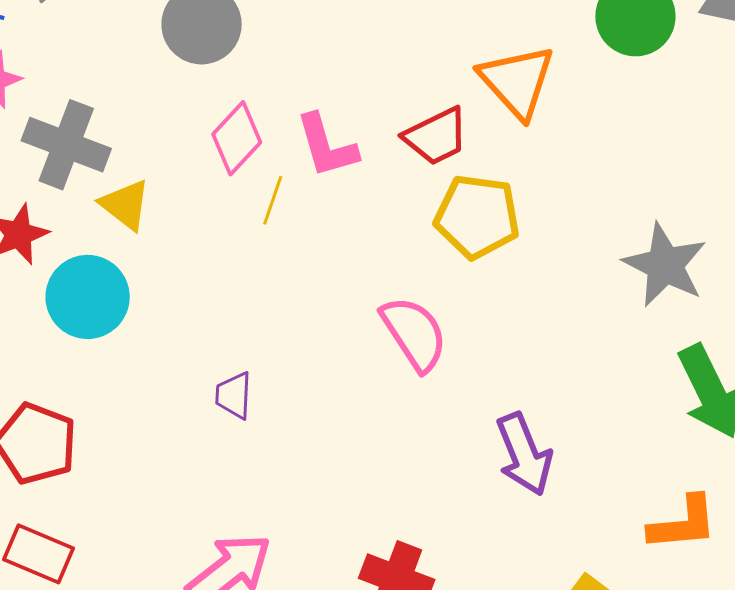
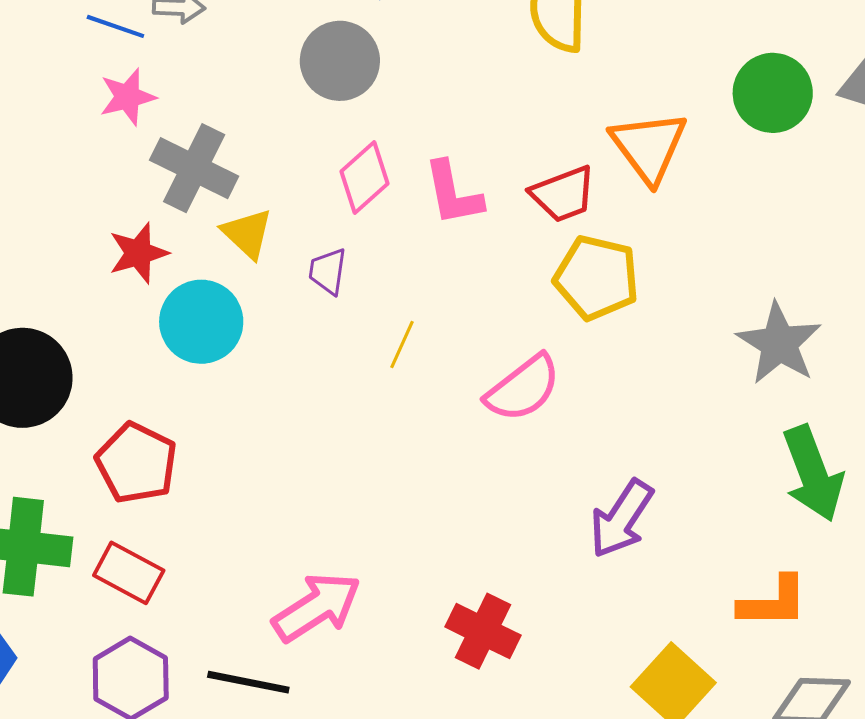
yellow line: (273, 200) -> (402, 345), moved
pink semicircle: (414, 333) -> (523, 388), turned 80
purple trapezoid: (234, 395) -> (328, 271), moved
purple arrow: (524, 454) -> (621, 519), turned 50

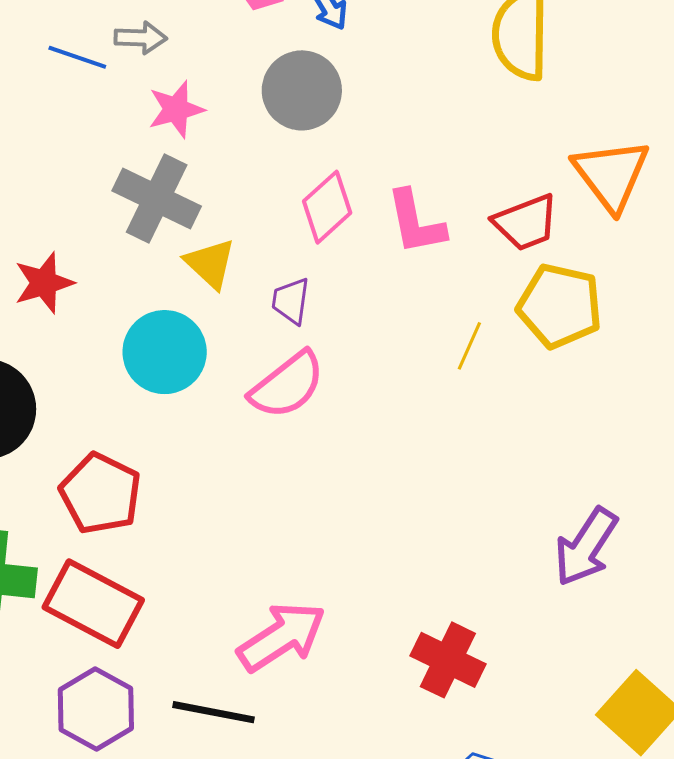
pink star: (128, 97) -> (176, 109), moved
red star: (138, 253) -> (44, 283), moved
yellow line: (402, 345) -> (469, 346), moved
pink semicircle: (523, 388) -> (287, 385), moved
red rectangle: (129, 573) -> (93, 604), size x1.4

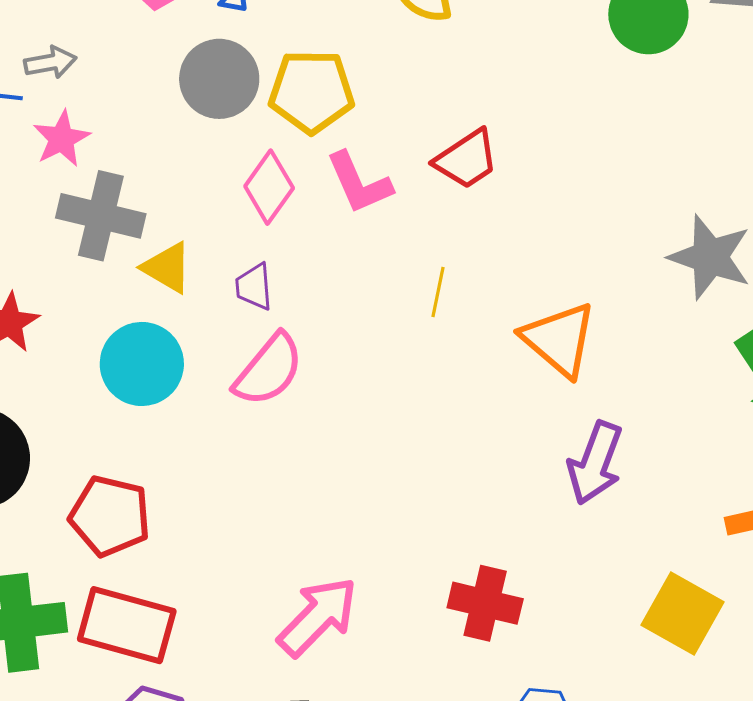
pink star: (176, 109) -> (61, 139), moved
orange triangle: (611, 175) -> (559, 339), moved
yellow pentagon: (560, 306) -> (312, 91), moved

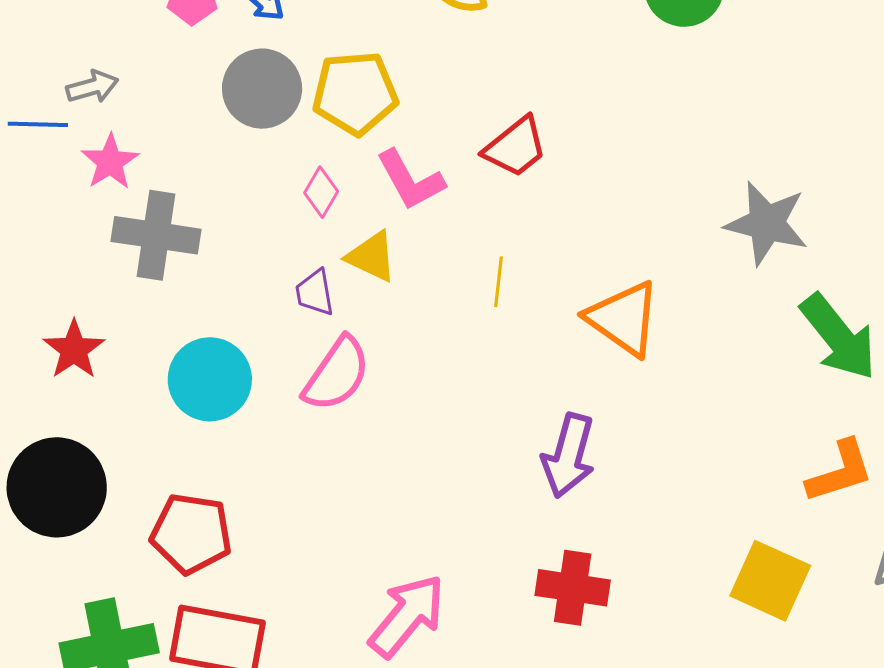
pink diamond: (269, 187) -> (321, 192), size x0.7
yellow triangle: (167, 268) -> (372, 257), moved
purple arrow: (595, 463) -> (569, 456), moved

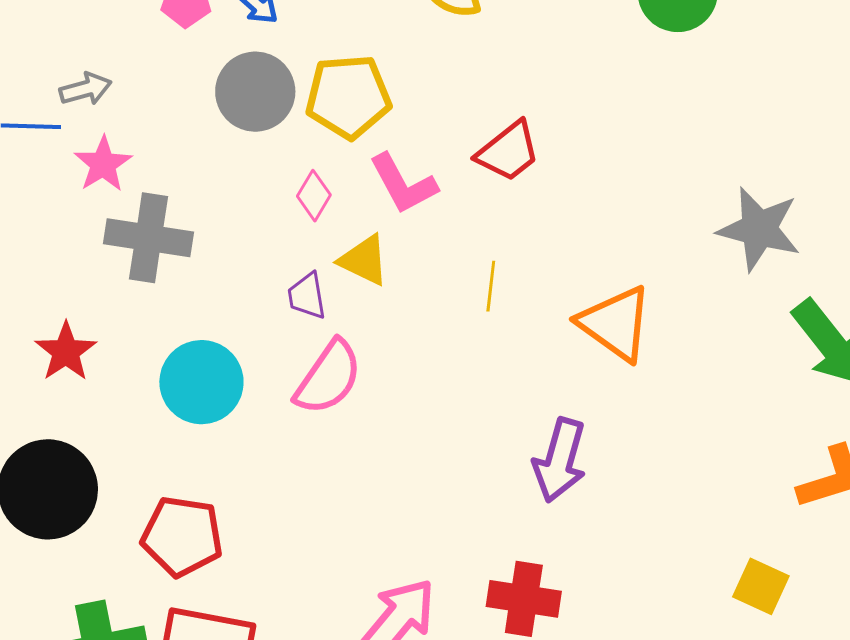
yellow square: (770, 581) -> (761, 586), size x0.7
red cross: (573, 588) -> (524, 599), moved

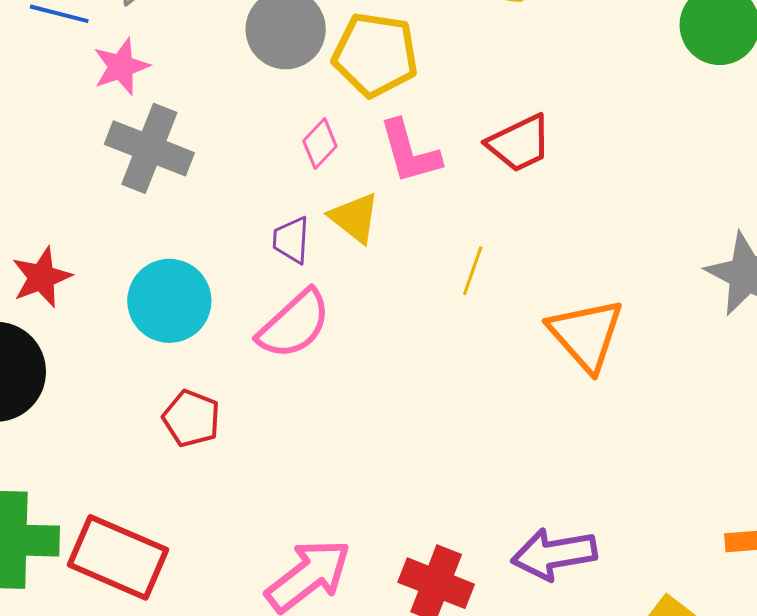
red star: (66, 352) -> (42, 277), moved
purple arrow: (560, 460) -> (554, 554), moved, turned 52
red pentagon: (182, 536) -> (191, 418), moved, size x0.7

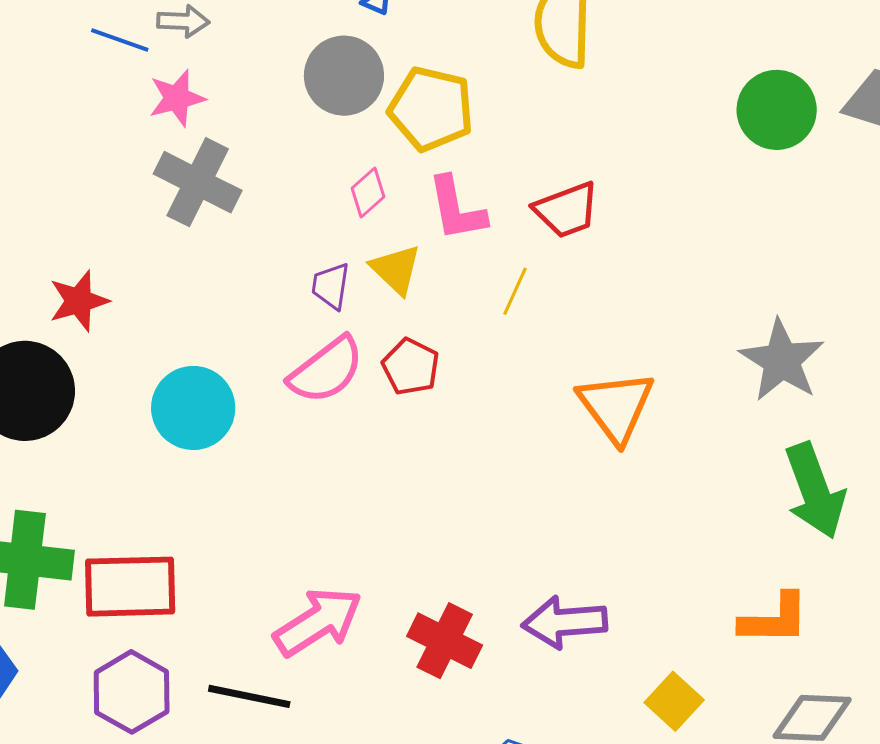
yellow line: (473, 271) -> (515, 291), moved
cyan circle: (169, 301) -> (193, 408), moved
red pentagon: (191, 418) -> (411, 367), moved
red rectangle: (118, 557) -> (130, 587), turned -30

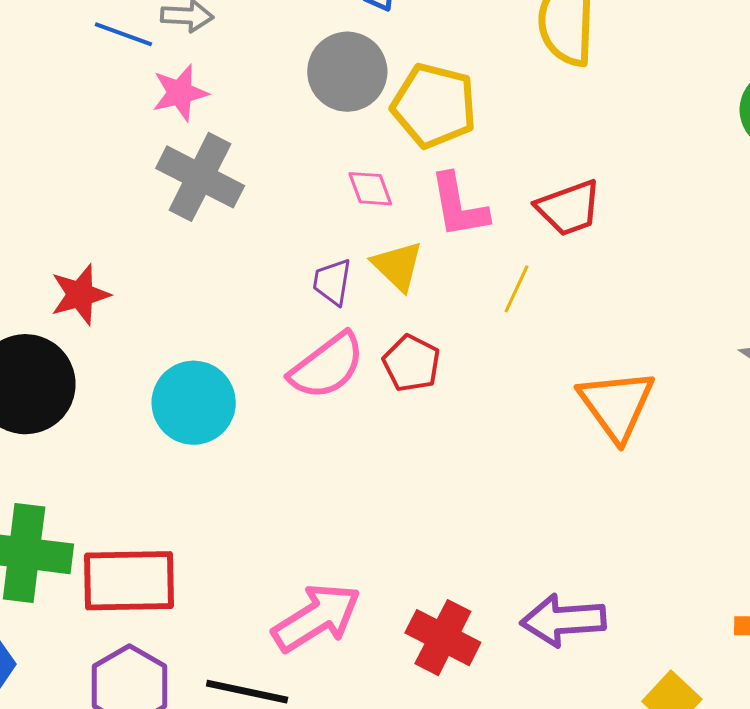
pink diamond: (368, 192) -> (370, 189), turned -69

